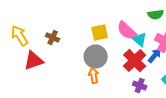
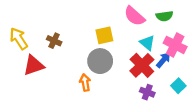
pink semicircle: (127, 30) -> (134, 16), moved
orange arrow: (94, 76) -> (85, 82), moved

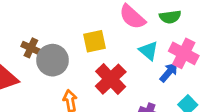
gray circle: (100, 61) -> (53, 60), moved
red cross: (142, 65) -> (111, 79), moved

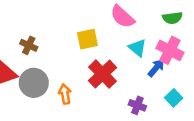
green semicircle: (170, 17) -> (172, 18), moved
gray circle: (53, 60) -> (34, 83), moved

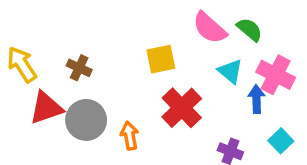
green semicircle: (172, 18) -> (250, 30), moved, turned -132
blue arrow: (156, 68) -> (256, 99), turned -42

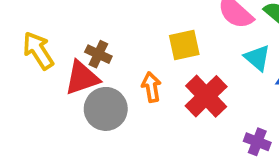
red triangle: (46, 108) -> (82, 78), moved
orange arrow: (130, 136) -> (151, 87), moved

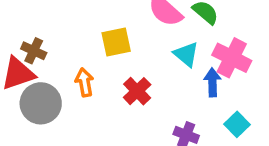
red cross: (206, 96) -> (137, 91), size x0.7

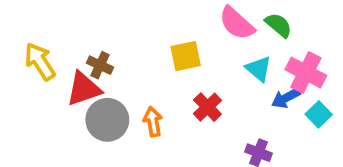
orange arrow: (85, 82) -> (153, 122), moved
blue arrow: (212, 82) -> (286, 98), turned -116
cyan square: (237, 124) -> (319, 114), moved

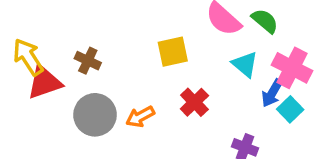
red triangle: (84, 89) -> (44, 82), moved
blue arrow: (286, 98) -> (272, 93), turned -32
cyan square: (319, 114) -> (290, 109), moved
orange arrow: (153, 122) -> (140, 117), turned -108

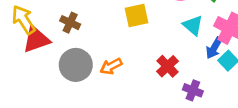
red cross: (194, 102) -> (167, 66), moved

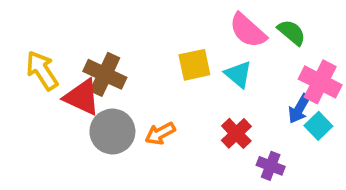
brown cross: (70, 23) -> (105, 74), size x1.5
cyan triangle: (193, 25) -> (238, 74), moved
red triangle: (36, 39) -> (82, 97), moved, turned 44

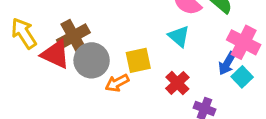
yellow square: (194, 65) -> (138, 60), moved
brown cross: (105, 74) -> (73, 36), turned 36
gray circle: (112, 131) -> (92, 60), moved

